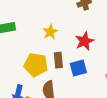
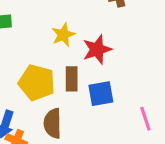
red star: (84, 41) -> (97, 49), moved

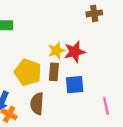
yellow star: (63, 35) -> (57, 51), moved

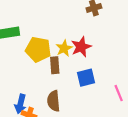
yellow pentagon: (28, 72) -> (38, 49), moved
brown rectangle: (54, 72) -> (55, 65), moved

